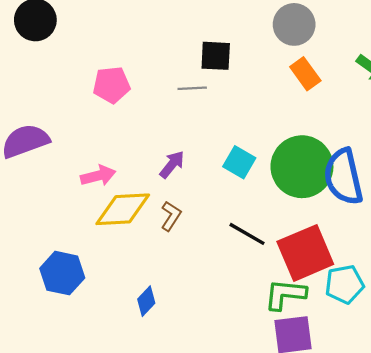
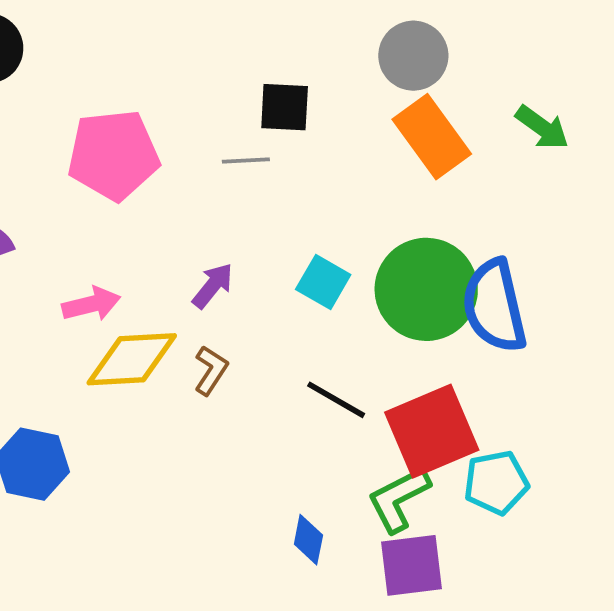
orange rectangle: (305, 74) -> (432, 137), size x1.5
pink pentagon: (112, 85) -> (113, 155), size x1.5
green L-shape: (285, 294) -> (399, 499), turned -33
blue diamond: (146, 301) -> (308, 540), moved, turned -32

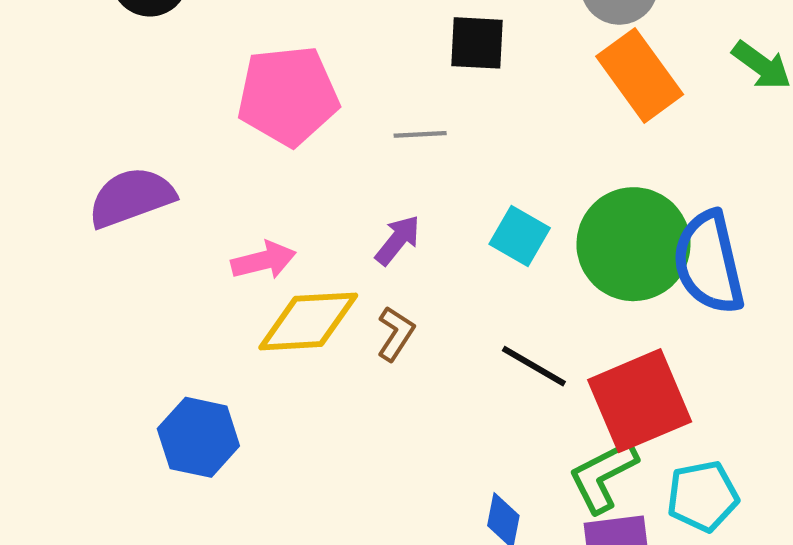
gray line: (246, 161) -> (420, 134), moved
cyan pentagon: (496, 483) -> (703, 496), moved

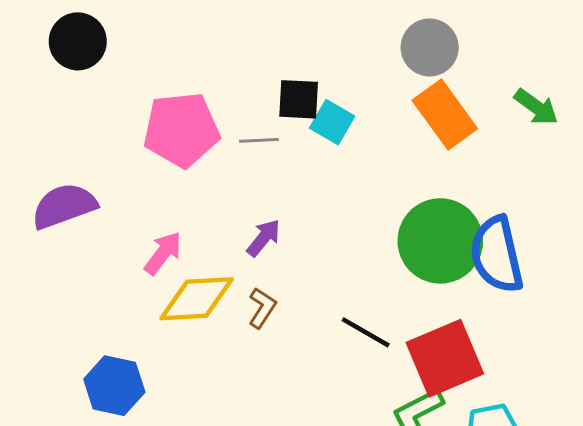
black square: (477, 43) -> (299, 99), moved
gray line: (420, 134) -> (259, 140), moved
cyan square: (520, 236) -> (332, 122), moved
pink arrow: (264, 260) -> (163, 253), turned -39

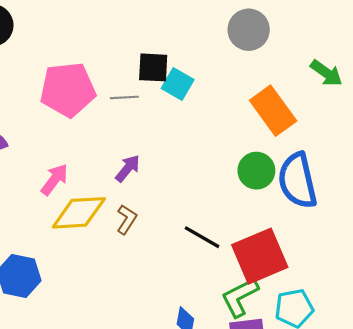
orange rectangle: (445, 114) -> (273, 111), moved
green circle: (440, 241) -> (256, 171), size x0.6

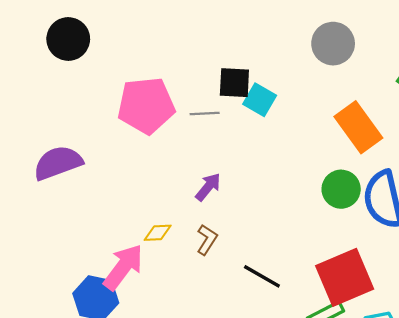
pink arrow: (54, 180) -> (123, 267), moved, size x1.4
yellow diamond: (79, 213) -> (158, 233), size x0.5
black line: (202, 237) -> (262, 276), moved

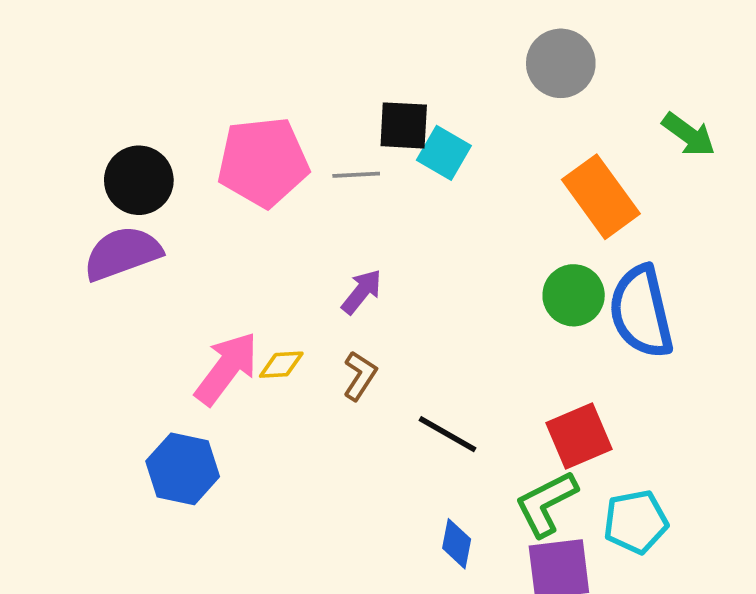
black circle: (68, 39) -> (139, 180), moved
pink arrow: (123, 267) -> (227, 368), moved
red square: (345, 277) -> (579, 436), size x0.7

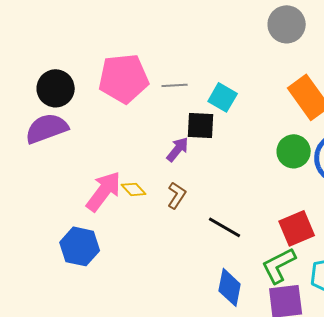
black square: (404, 125) -> (201, 125), moved
cyan square: (444, 153) -> (223, 97), moved
yellow diamond: (281, 365) -> (134, 189), turned 50
blue diamond: (457, 544) -> (230, 287), size x1.4

